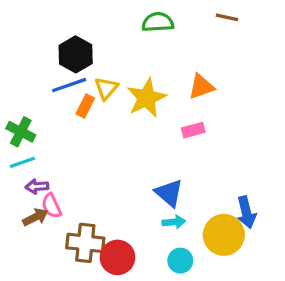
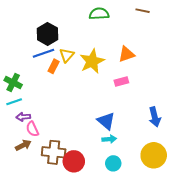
blue arrow: (246, 212) -> (155, 117), moved
brown arrow: (35, 217) -> (23, 145), moved
yellow circle: (224, 235) -> (154, 155), moved

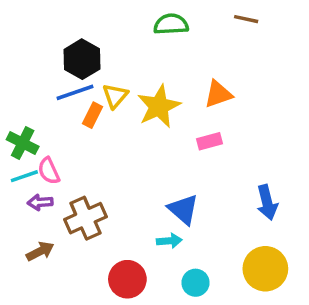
pink semicircle: (32, 129) -> (49, 171), moved
cyan arrow: (109, 139) -> (169, 241), moved
brown cross: (54, 152) -> (85, 218), moved, turned -30

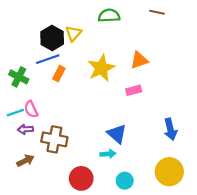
yellow triangle: (115, 96) -> (73, 33), moved
green cross: (23, 143) -> (19, 77), moved
brown cross: (85, 218) -> (54, 139), turned 35

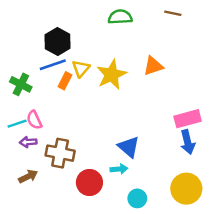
yellow triangle: (73, 33) -> (81, 68), moved
pink rectangle: (134, 90) -> (188, 119), moved, size x1.5
red circle: (81, 178) -> (89, 182), moved

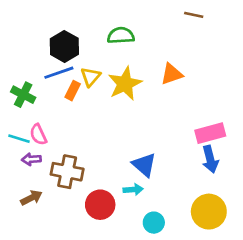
green semicircle: (120, 17) -> (121, 35), moved
cyan line: (17, 124) -> (19, 139), turned 36

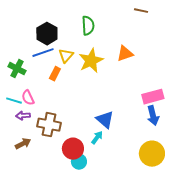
green semicircle: (121, 35) -> (88, 26), turned 90
orange rectangle: (73, 91) -> (55, 74), moved
cyan arrow: (133, 190) -> (97, 138), turned -48
cyan circle: (154, 223) -> (79, 162), moved

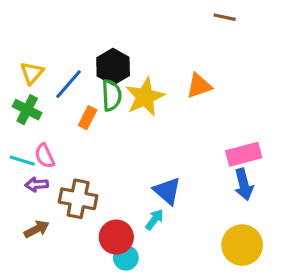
green semicircle: (88, 26) -> (111, 95), moved
black hexagon: (47, 34) -> (113, 67), moved
blue line: (43, 53) -> (68, 84), turned -30
yellow triangle: (66, 56) -> (32, 73), moved

